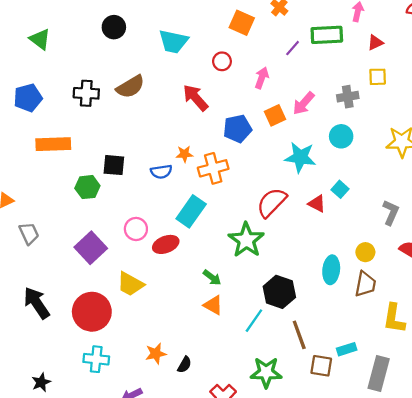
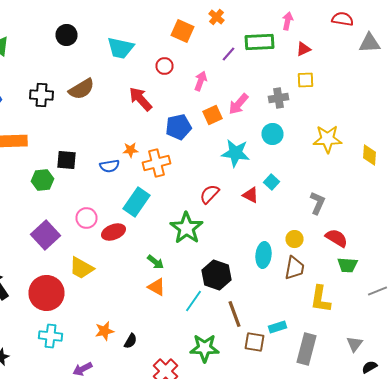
red semicircle: (272, 203) -> (210, 194), size x0.7

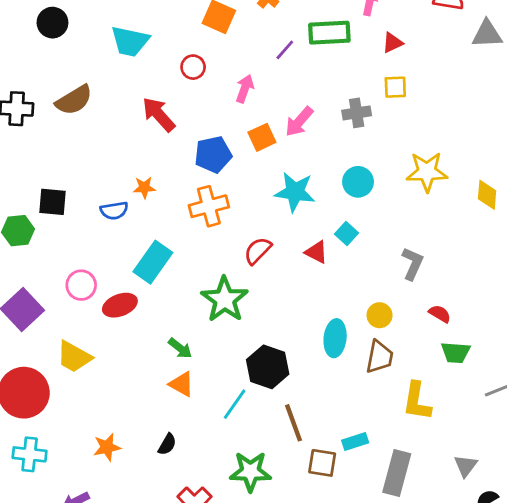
cyan circle: (272, 134) -> (358, 182), moved
orange cross: (156, 163) -> (209, 206), moved
red semicircle: (336, 238) -> (440, 314), size x0.7
black semicircle: (130, 341) -> (167, 444), moved

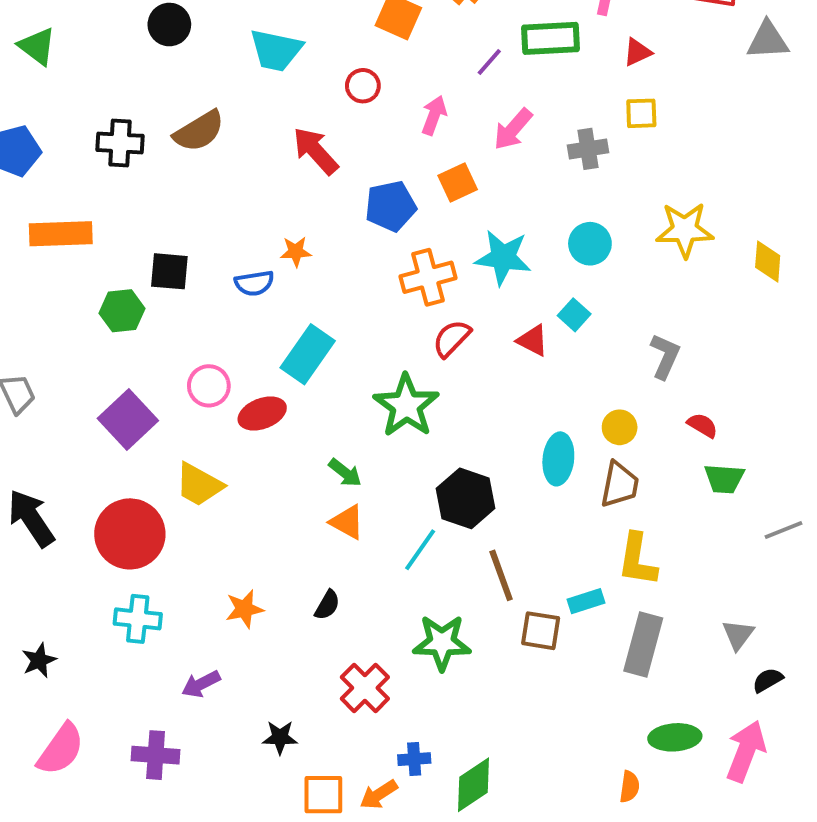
pink arrow: (299, 122) -> (513, 129), moved
orange cross: (209, 206) -> (428, 277), moved
yellow L-shape: (417, 401) -> (637, 560), moved

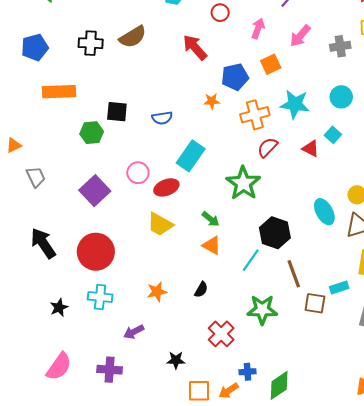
orange star: (296, 252) -> (212, 101), moved
cyan ellipse: (558, 459) -> (324, 212), turned -35
yellow trapezoid: (199, 485) -> (160, 224), moved
black star: (39, 660) -> (59, 308), moved

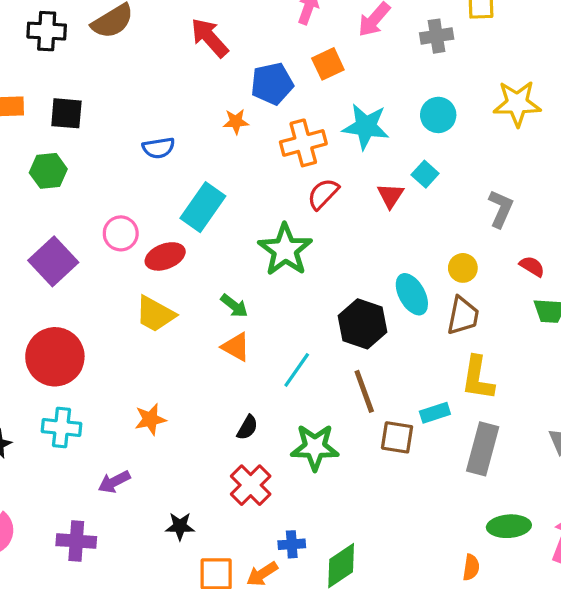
black square: (117, 112) -> (66, 113), moved
red triangle: (311, 148) -> (390, 196), turned 36
black hexagon: (275, 233) -> (363, 324), moved
black semicircle: (201, 290) -> (247, 428), moved

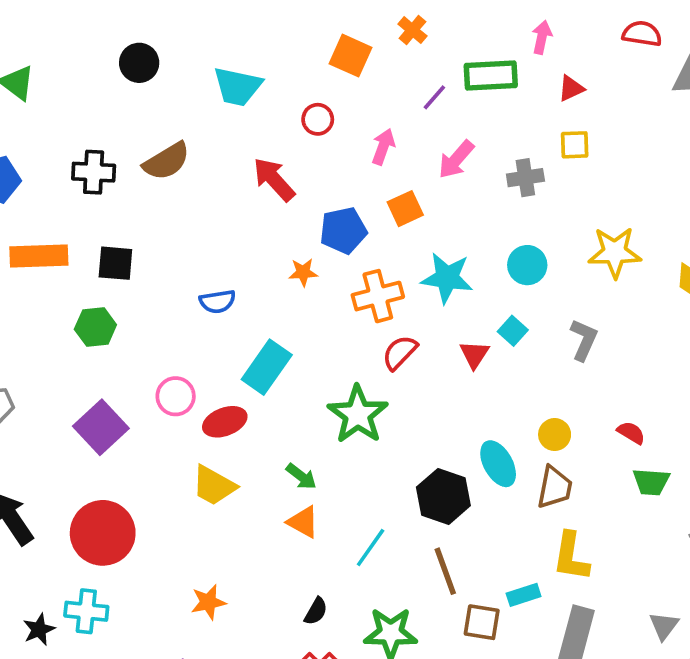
gray L-shape: (501, 209) -> (584, 340), moved
cyan cross: (61, 428) -> (86, 611), moved

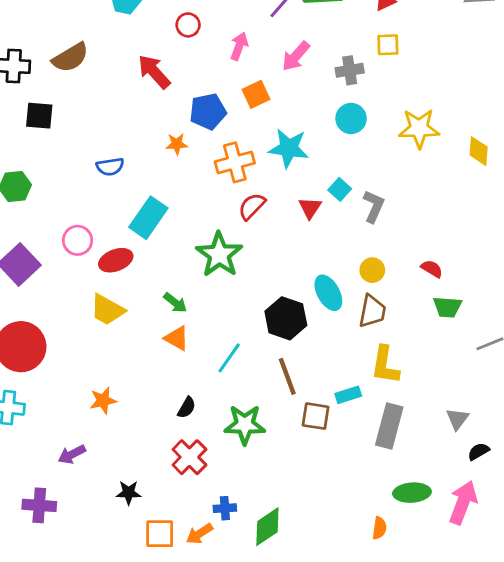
black square: (115, 263) -> (39, 116), moved
cyan circle: (527, 265) -> (351, 118), moved
gray L-shape: (584, 340) -> (374, 206), moved

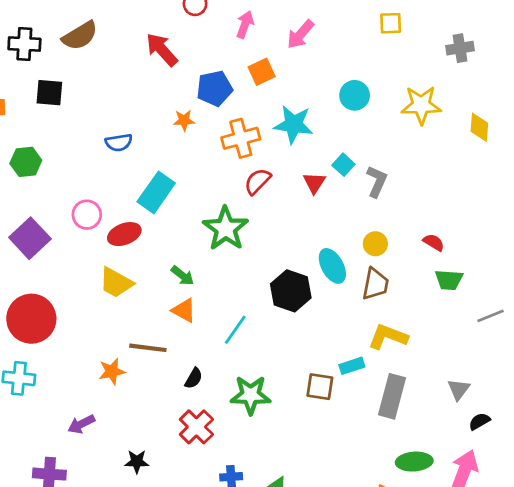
gray cross: (350, 70) -> (460, 48), moved
yellow L-shape: (385, 365) -> (388, 337), turned 102
brown line: (287, 376) -> (148, 348), moved, turned -63

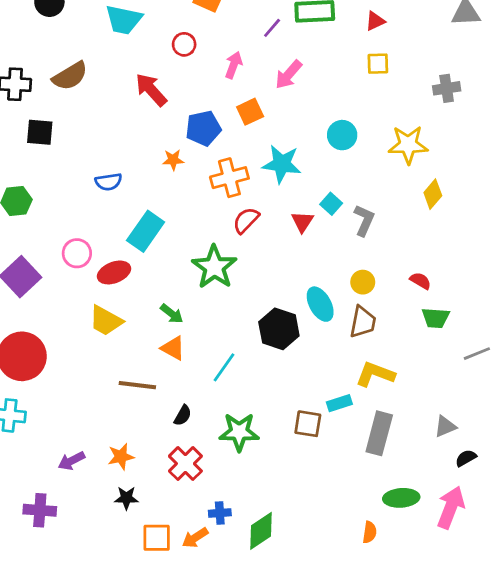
yellow diamond: (479, 127) -> (433, 194), moved, turned 36
orange star: (112, 371) -> (121, 457), moved
gray triangle: (459, 389) -> (445, 426), turned 30

